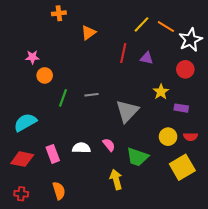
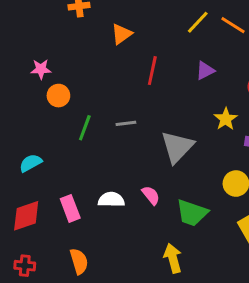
red line: (123, 53) -> (152, 71), moved
purple triangle: (147, 58) -> (205, 71), turned -40
cyan semicircle: (25, 122) -> (31, 163), size x0.7
red diamond: (22, 159) -> (26, 216), turned -30
yellow arrow: (116, 179) -> (173, 258), moved

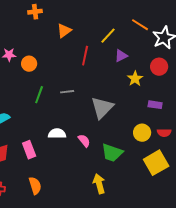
yellow line: (198, 22) -> (108, 36), moved
orange circle: (58, 96) -> (29, 64), moved
yellow star: (226, 119) -> (135, 79), moved
white semicircle: (111, 200) -> (57, 134), moved

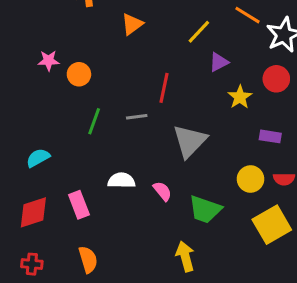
red line: (85, 56) -> (164, 88), moved

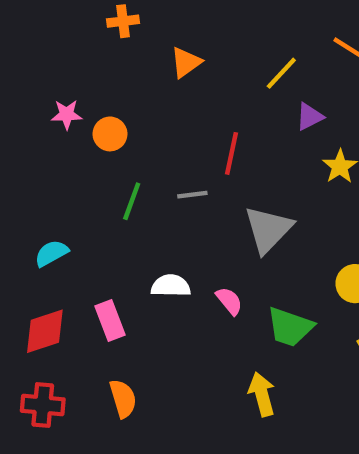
red cross: (32, 264) -> (43, 405), size x1.4

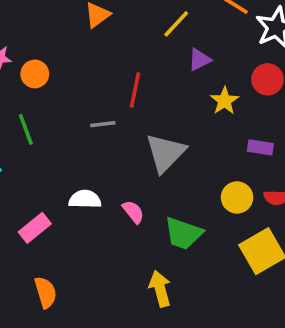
green line: (132, 201) -> (26, 129), moved, turned -40
pink rectangle: (110, 320) -> (35, 228), turned 72

